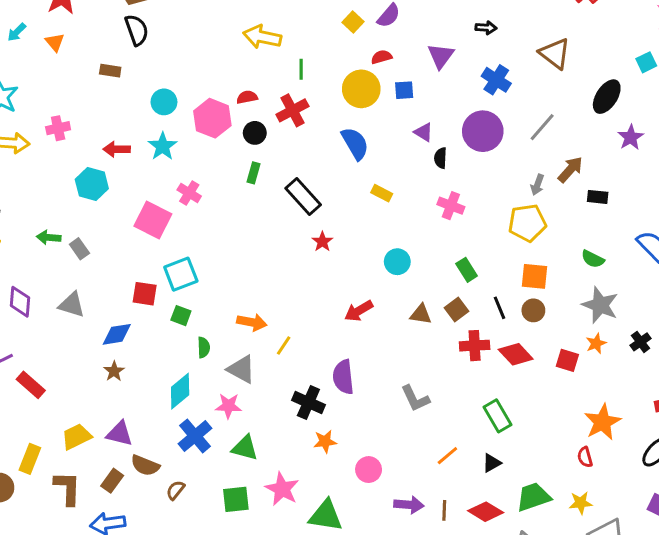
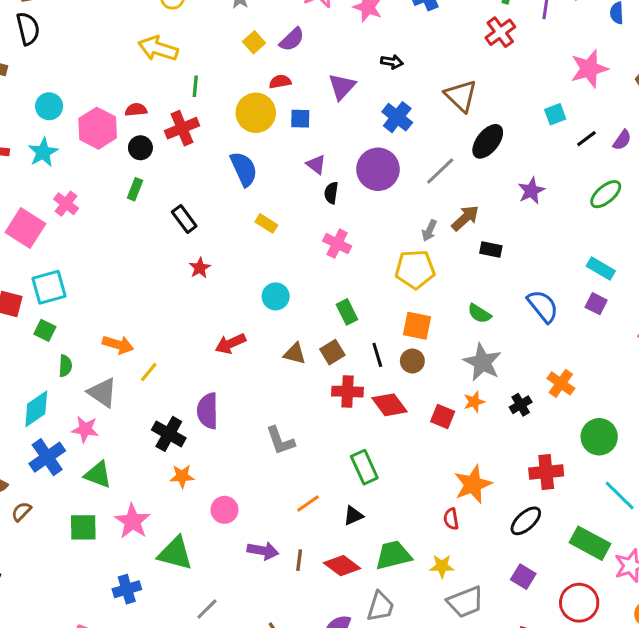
black ellipse: (607, 97) -> (488, 141), moved
black rectangle: (303, 197) -> (184, 219), size x0.7

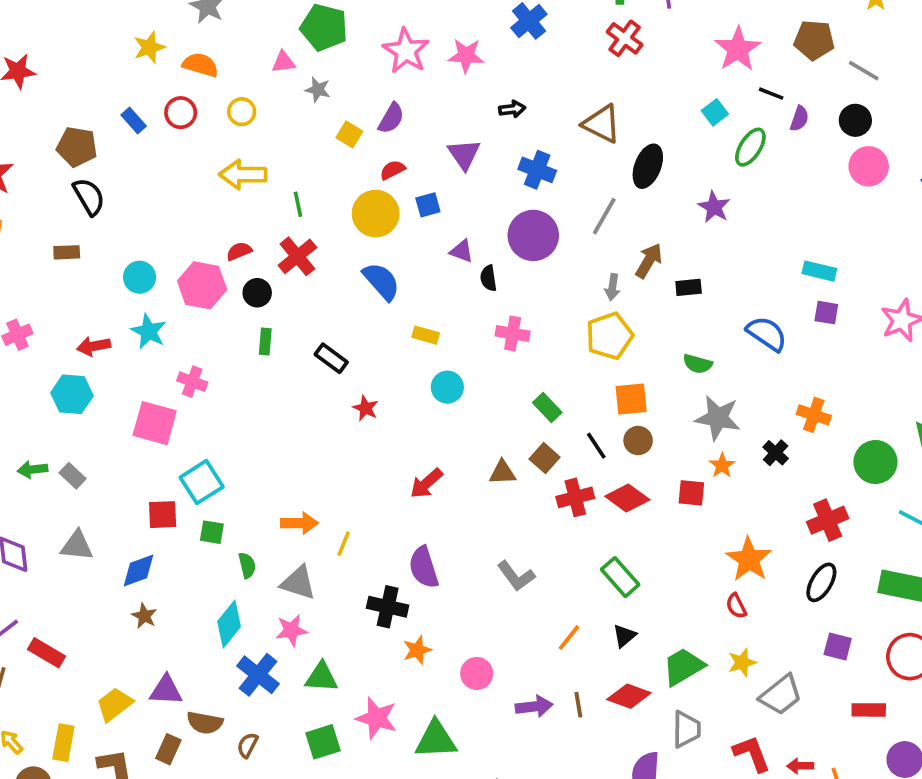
black line: (586, 139) -> (771, 94), moved, turned 75
green ellipse: (606, 194) -> (750, 147), moved
cyan circle: (276, 296) -> (447, 387), moved

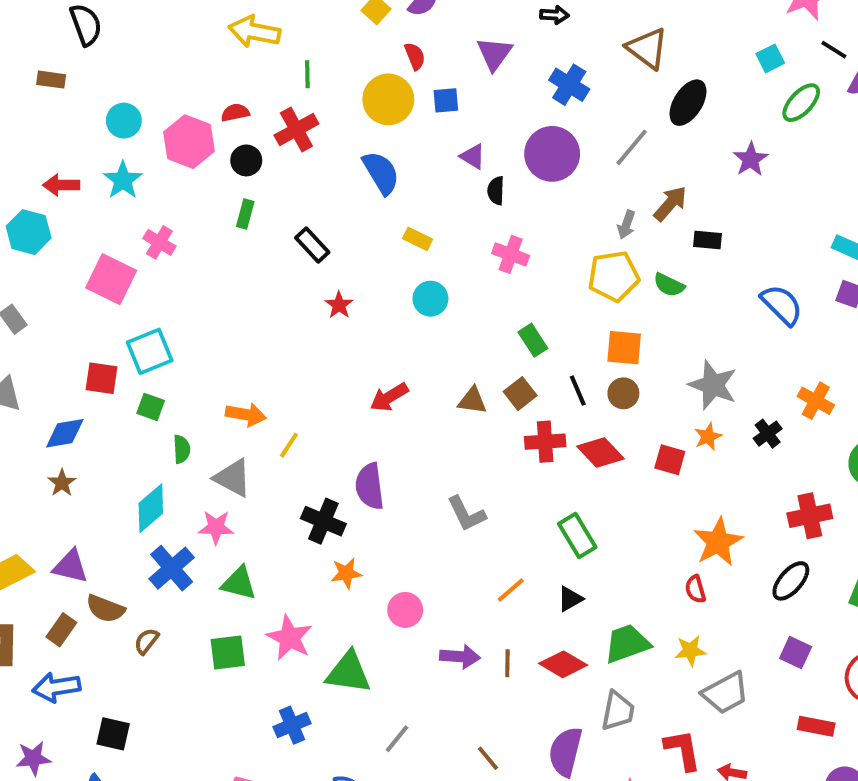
red semicircle: (392, 170) -> (415, 56), turned 85
green semicircle: (698, 364) -> (669, 285), moved

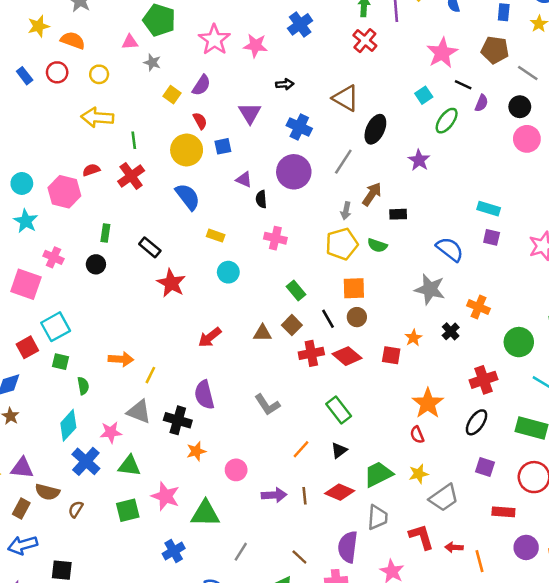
black circle: (246, 160) -> (96, 264), moved
red star: (339, 305) -> (171, 283), size x1.6
red square: (101, 378) -> (27, 347), turned -30
gray star: (713, 385) -> (430, 289), moved
gray triangle: (233, 478) -> (139, 412), moved

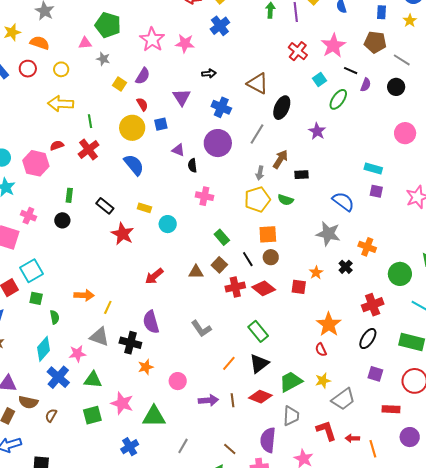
red cross: (365, 41) -> (298, 51), moved
pink circle: (527, 139) -> (405, 133), moved
yellow rectangle: (216, 236) -> (144, 208), moved
black triangle: (339, 450) -> (259, 364), size x1.5

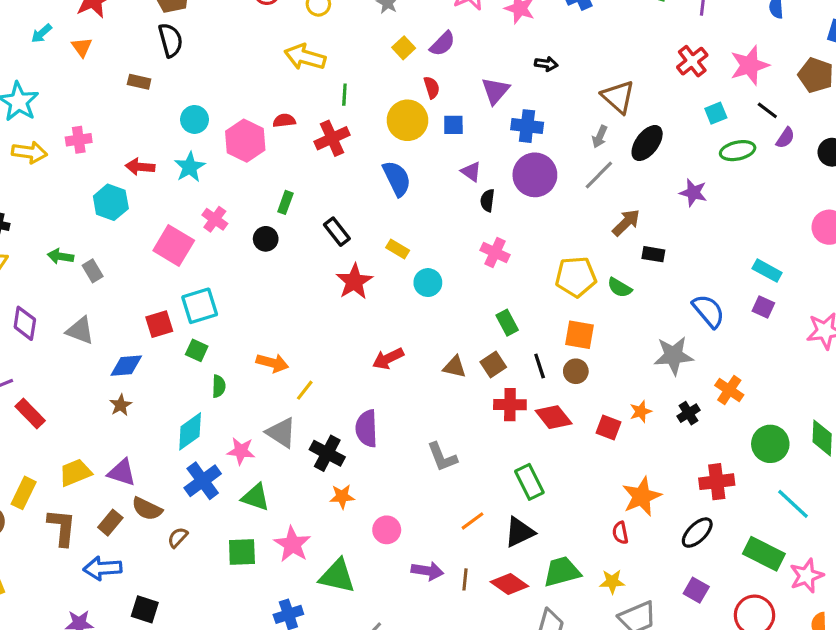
green ellipse: (338, 99) -> (738, 151), turned 30
blue cross: (221, 107) -> (527, 126), moved, turned -30
purple star: (317, 131) -> (693, 193), turned -30
gray arrow: (260, 173) -> (600, 137), moved
gray star: (328, 234) -> (674, 356), turned -30

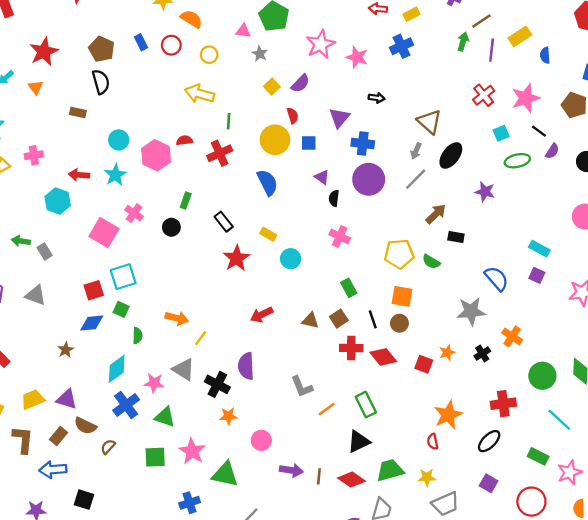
blue diamond: (126, 366) -> (92, 323), moved
orange line: (473, 521) -> (327, 409), moved
green rectangle: (764, 554) -> (538, 456), size x0.7

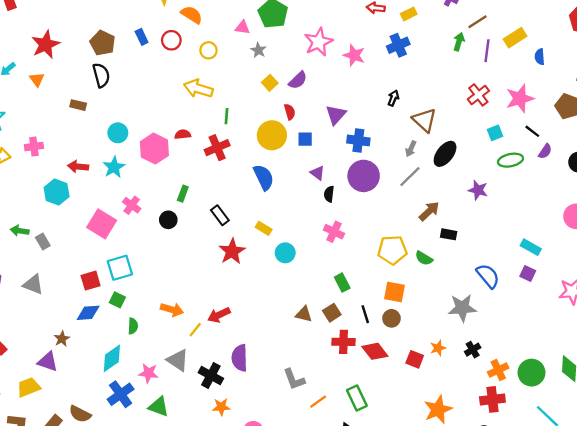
black arrow: (377, 98) -> (393, 98), moved, turned -77
red arrow: (262, 315) -> (219, 315), moved
orange cross: (512, 336) -> (498, 370), moved, turned 30
purple triangle: (67, 399) -> (48, 362), moved

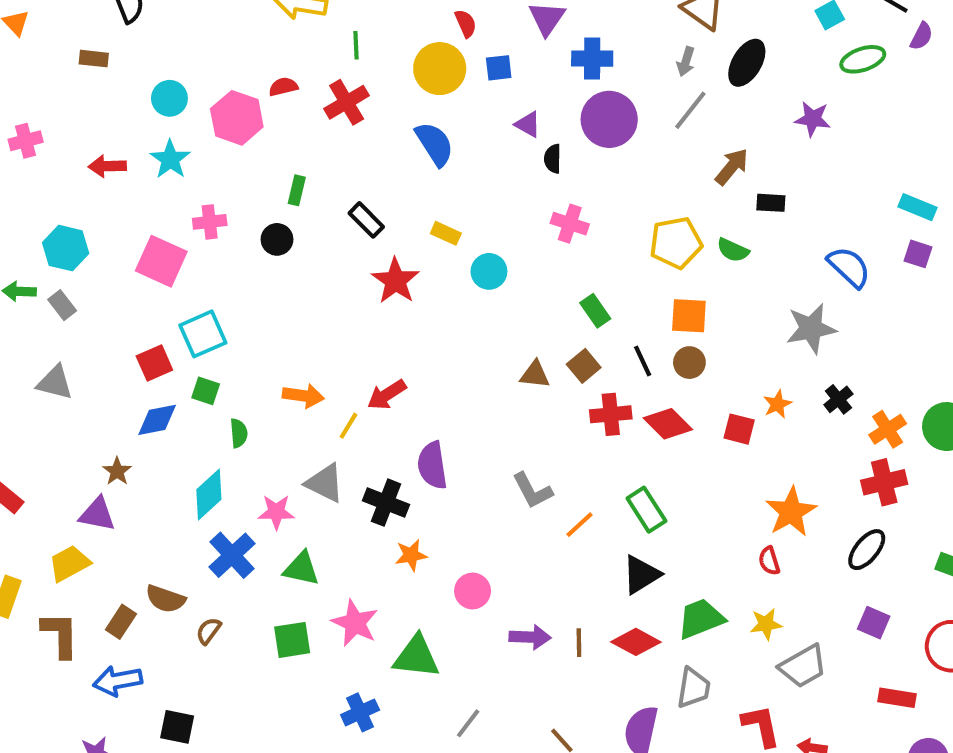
cyan hexagon: (57, 192) -> (66, 248), moved
pink cross: (132, 205) -> (210, 222), turned -36

